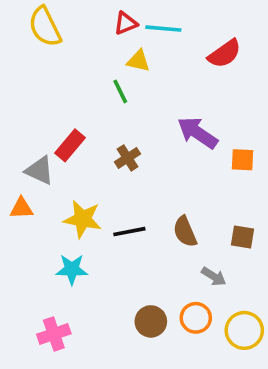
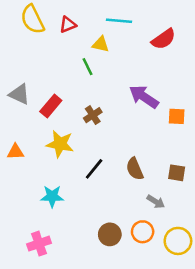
red triangle: (126, 23) -> (68, 25), moved
gray triangle: (39, 171) -> (19, 94), moved
yellow star: (83, 219) -> (60, 144), moved
black line: (129, 232) -> (94, 169), turned -40

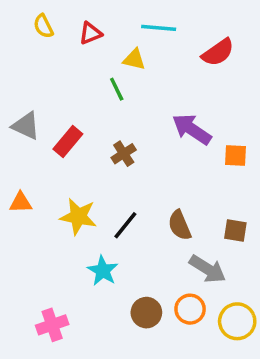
yellow semicircle: (32, 19) -> (43, 26), size x0.6
yellow star: (60, 144) -> (78, 217), moved
cyan star: (52, 196) -> (103, 271), moved, turned 30
gray arrow: (156, 202) -> (207, 269), size x1.5

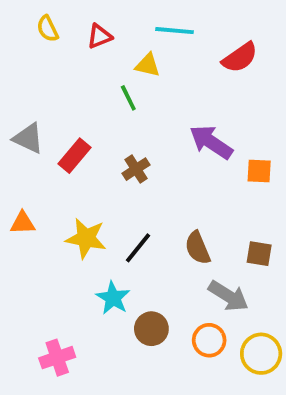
brown circle: (146, 313) -> (151, 329), moved

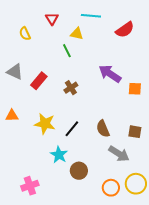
yellow semicircle: (48, 29) -> (25, 34), moved
red triangle: (99, 36) -> (52, 19), turned -40
orange circle: (209, 340) -> (111, 188), moved

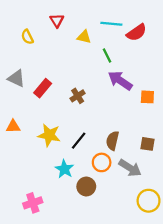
cyan line: (91, 16) -> (111, 24), moved
green line: (67, 51) -> (107, 55), moved
brown semicircle: (103, 129) -> (112, 141), turned 36
orange circle: (111, 188) -> (102, 162), moved

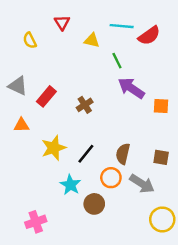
orange triangle: (13, 126) -> (21, 125), moved
yellow star: (49, 135) -> (54, 148), turned -30

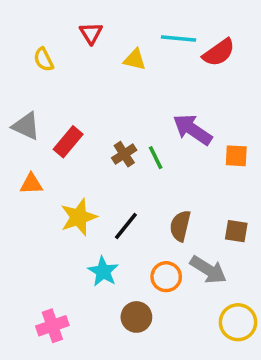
green line: (117, 61) -> (156, 158), moved
orange circle: (111, 178) -> (166, 277), moved
brown circle: (94, 204) -> (136, 317), moved

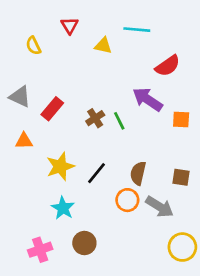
red semicircle: (219, 53) -> (168, 66), moved
cyan star: (103, 271) -> (63, 208), moved
orange circle: (166, 277) -> (127, 200), moved
brown circle: (136, 317) -> (84, 243), moved

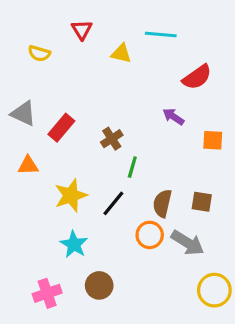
yellow semicircle: (33, 46) -> (39, 53), turned -48
purple arrow: (147, 99) -> (173, 117), size x0.6
green line: (119, 121) -> (132, 167), moved, turned 42
brown square: (181, 177) -> (202, 202), moved

